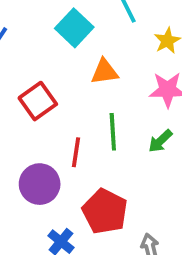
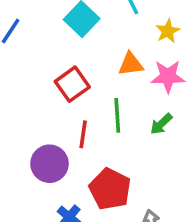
orange triangle: (104, 72) -> (131, 64), moved
red square: (38, 101) -> (72, 84), moved

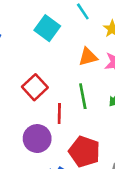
red square: (72, 84) -> (35, 87), moved

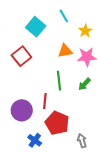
red square: (35, 87) -> (21, 56), moved
red line: (59, 113) -> (45, 101), moved

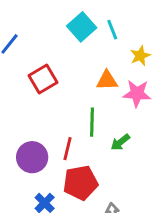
cyan square: (36, 27) -> (82, 27), moved
green arrow: (84, 84) -> (120, 142), moved
red pentagon: (57, 123) -> (80, 183), turned 30

